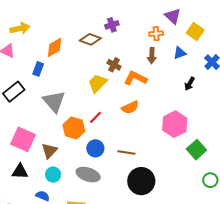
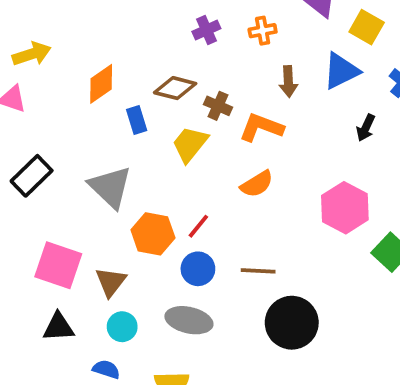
orange cross: (156, 34) -> (263, 31), moved
brown diamond: (90, 39) -> (175, 88), moved
blue triangle: (180, 53) -> (341, 71), size x1.5
blue rectangle: (38, 69) -> (137, 120), moved, turned -32
red line: (95, 117) -> (198, 226), moved

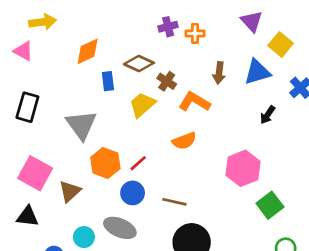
orange cross: (263, 31) -> (195, 33), moved
black rectangle: (32, 176) -> (27, 107), turned -40
cyan circle: (122, 327) -> (84, 237), moved

